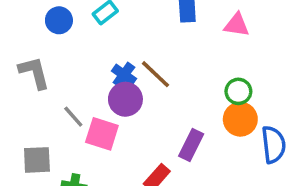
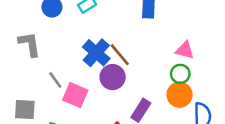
pink triangle: (237, 25) -> (185, 50), moved
blue cross: (124, 75) -> (96, 53), size x1.5
purple circle: (125, 99) -> (113, 77), moved

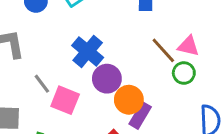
brown line: (120, 55) -> (163, 50), moved
orange circle: (180, 95) -> (129, 100), moved

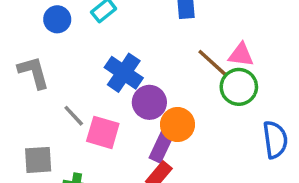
green circle: (184, 73) -> (239, 87), size x1.4
purple rectangle: (140, 115) -> (161, 146), moved

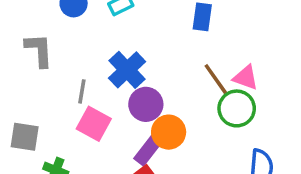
gray line: (74, 116) -> (82, 91), moved, turned 40

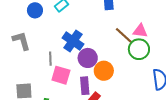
purple rectangle: (148, 150) -> (85, 86), moved, turned -30

